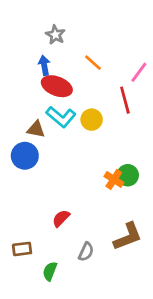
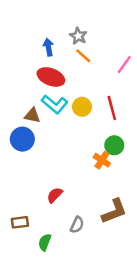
gray star: (55, 35) -> (78, 36), moved
blue arrow: (44, 65) -> (48, 47), moved
red line: (125, 100) -> (112, 108), moved
green circle: (128, 175) -> (114, 145), moved

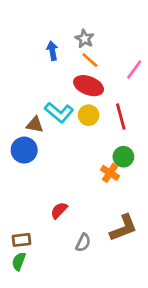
red ellipse: (51, 77) -> (89, 86), moved
green semicircle: (45, 242) -> (19, 261), moved

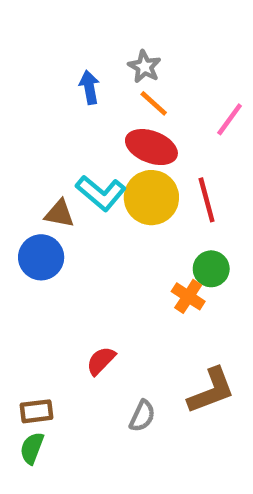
yellow circle: (89, 115) -> (151, 198), size x1.5

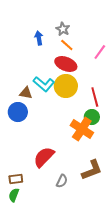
red line: (207, 200) -> (95, 97), moved
orange cross: (188, 296) -> (82, 129), size x1.6
red semicircle: (101, 361) -> (44, 157), size x1.6

